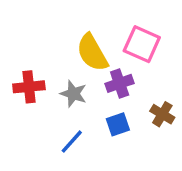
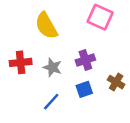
pink square: (142, 44) -> (100, 17), moved
yellow semicircle: (92, 53) -> (46, 26), moved

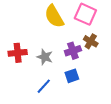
yellow semicircle: (46, 26) -> (54, 16), moved
brown cross: (116, 82) -> (91, 41), moved

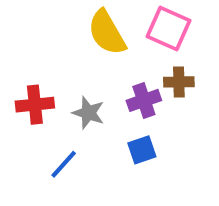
brown cross: (91, 41) -> (179, 82), turned -32
blue line: (44, 86) -> (64, 164), moved

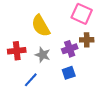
yellow semicircle: (107, 33) -> (41, 26), moved

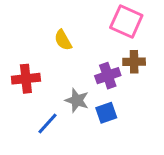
yellow semicircle: (41, 26) -> (63, 40), size x0.6
gray star: (43, 55) -> (77, 100), moved

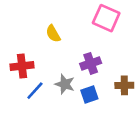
brown cross: (134, 62) -> (124, 85), moved
blue line: (48, 123) -> (35, 91), moved

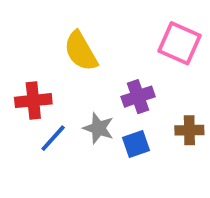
pink square: (106, 18) -> (179, 43), moved
yellow semicircle: (53, 34) -> (81, 51), size x1.5

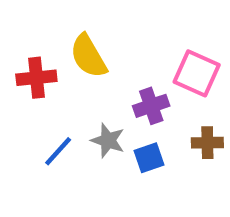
pink square: (179, 43) -> (197, 73), moved
red cross: (33, 101) -> (36, 78), moved

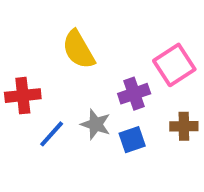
pink square: (197, 73) -> (174, 65), turned 33
red cross: (36, 78) -> (23, 96), moved

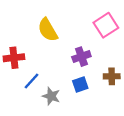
pink square: (174, 65) -> (106, 25), moved
gray star: (96, 124) -> (51, 96), moved

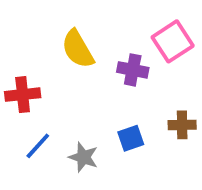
purple cross: (81, 57) -> (133, 70), moved, turned 30
blue line: (31, 81) -> (38, 146), moved

